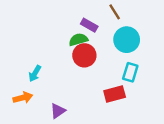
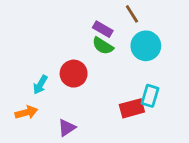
green semicircle: (78, 40) -> (103, 46), moved, turned -132
red circle: (84, 55) -> (74, 74), moved
cyan rectangle: (130, 72) -> (150, 96), moved

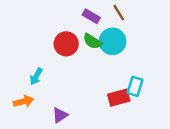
purple rectangle: (103, 29) -> (91, 16), moved
cyan circle: (146, 46) -> (113, 41), moved
red circle: (74, 74) -> (66, 44), moved

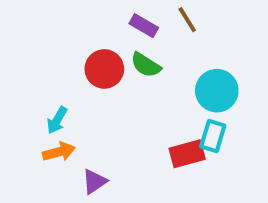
cyan circle: (113, 41) -> (217, 91), moved
orange arrow: (24, 101) -> (59, 152), moved

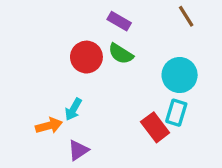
brown line: (187, 20) -> (186, 16), moved
cyan arrow: (57, 120) -> (73, 109), moved
red rectangle: (187, 154) -> (155, 127), turned 68

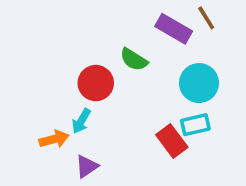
purple rectangle: (119, 21) -> (174, 29), moved, size x1.4
red circle: (86, 57) -> (96, 83), moved
cyan rectangle: (176, 113) -> (195, 125), turned 60

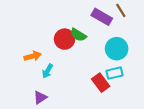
red circle: (96, 83) -> (65, 39), moved
orange arrow: (54, 139) -> (33, 56), moved
purple triangle: (87, 166) -> (40, 98), moved

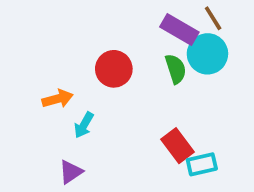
green semicircle: (78, 35) -> (176, 69), moved, turned -140
cyan circle: (117, 49) -> (207, 54), moved
cyan rectangle: (114, 73) -> (202, 164), moved

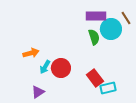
brown line: (213, 18) -> (126, 18), moved
purple rectangle: (179, 30) -> (96, 16), turned -30
red circle: (114, 69) -> (61, 68), moved

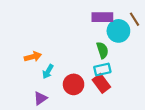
green semicircle: (94, 37) -> (102, 50), moved
red circle: (61, 68) -> (74, 84), moved
cyan rectangle: (108, 88) -> (102, 69), moved

